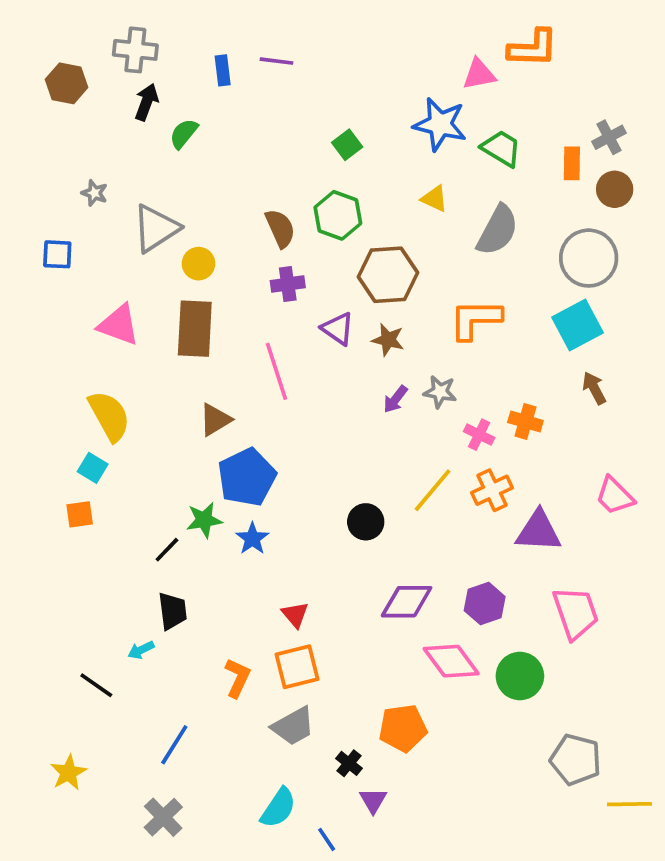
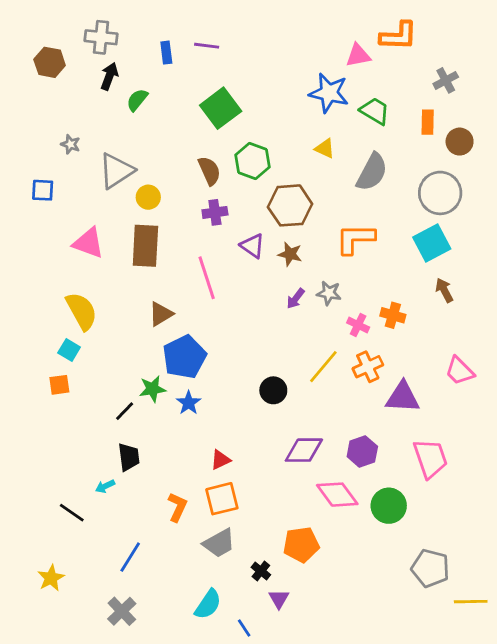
gray cross: (609, 137) -> (446, 80), moved
green square: (347, 145) -> (221, 108), moved, size x1.8
red triangle: (295, 615) -> (221, 460), turned 45

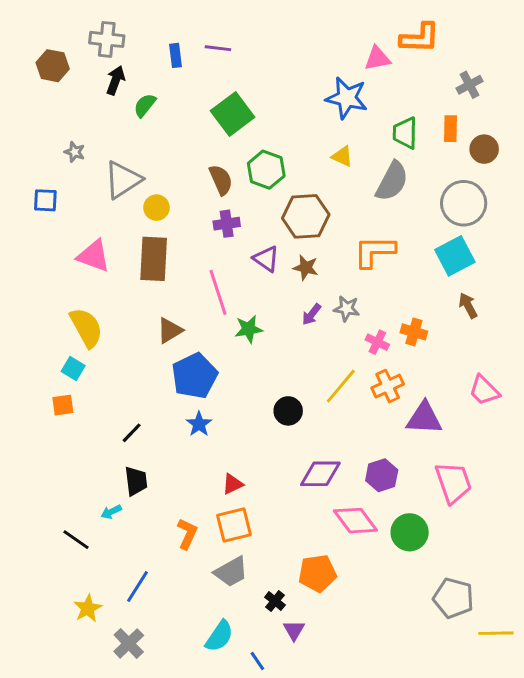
green trapezoid: (375, 111) -> (405, 133), moved, turned -120
green star: (152, 389) -> (249, 329), moved
yellow star: (51, 578) -> (88, 608), moved

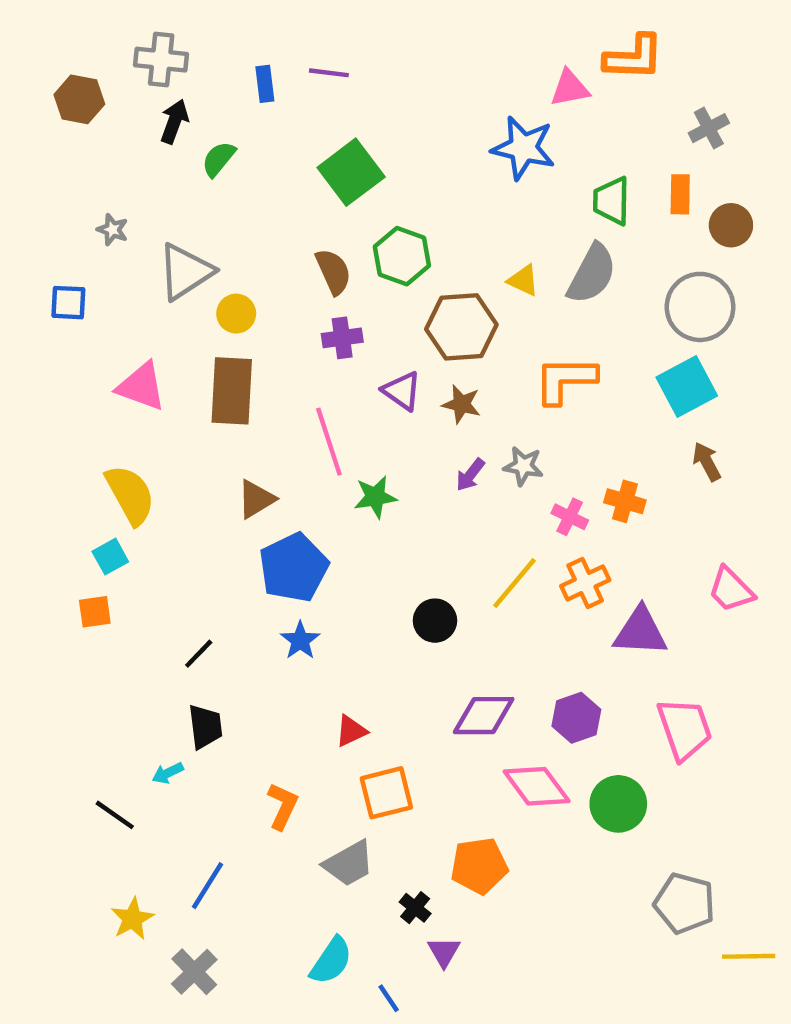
yellow triangle: (342, 156) -> (523, 280), moved
cyan square: (73, 368) -> (110, 557), turned 30
orange square: (234, 525) -> (386, 793), moved

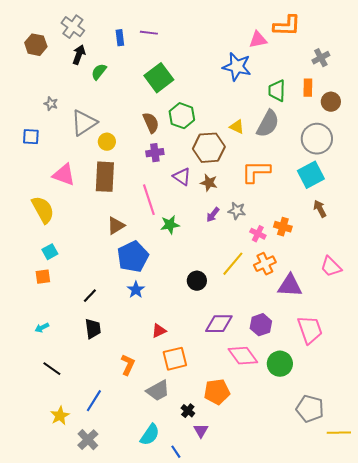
gray cross: (161, 60) -> (73, 27), turned 30
yellow semicircle: (130, 495) -> (43, 210), moved
cyan arrow: (168, 773) -> (42, 328), moved

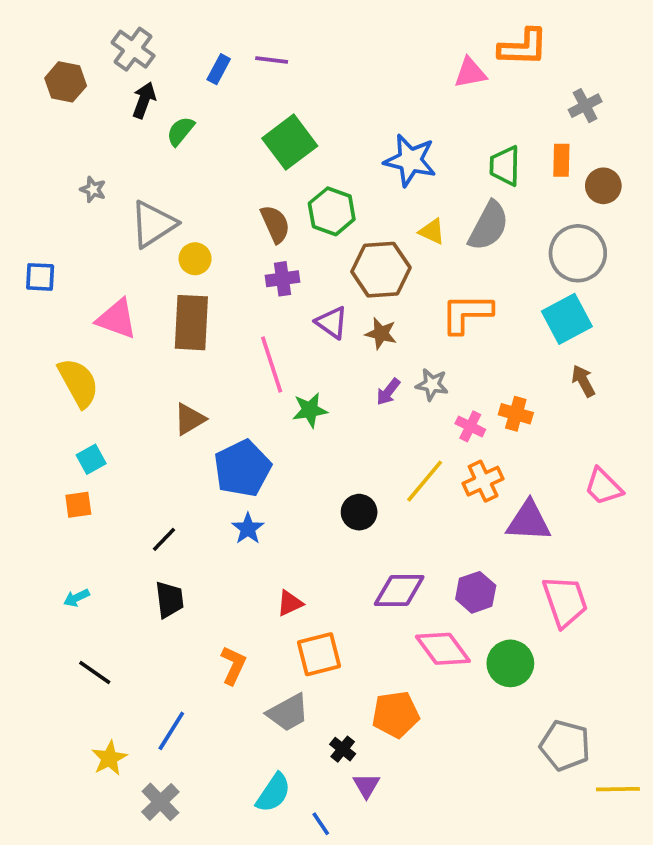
blue rectangle: (120, 38) -> (219, 69), turned 35
blue star: (237, 67) -> (410, 160), moved
blue square: (31, 137) -> (40, 277), moved
brown triangle: (116, 226) -> (190, 419), moved

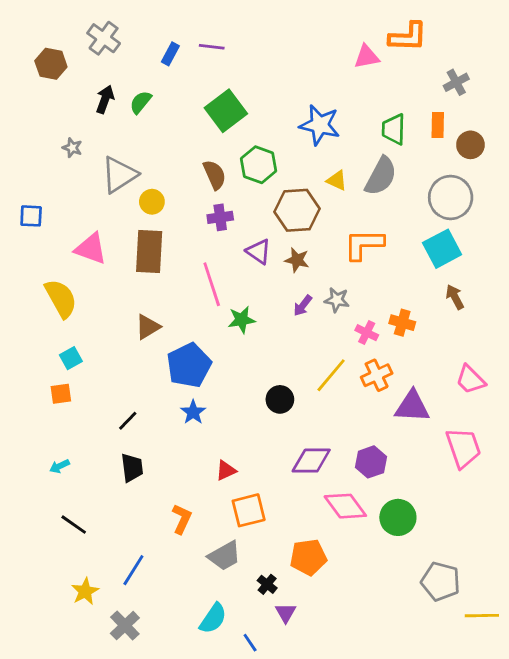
black arrow: (144, 100) -> (105, 99), moved
pink trapezoid: (565, 601) -> (463, 448), moved

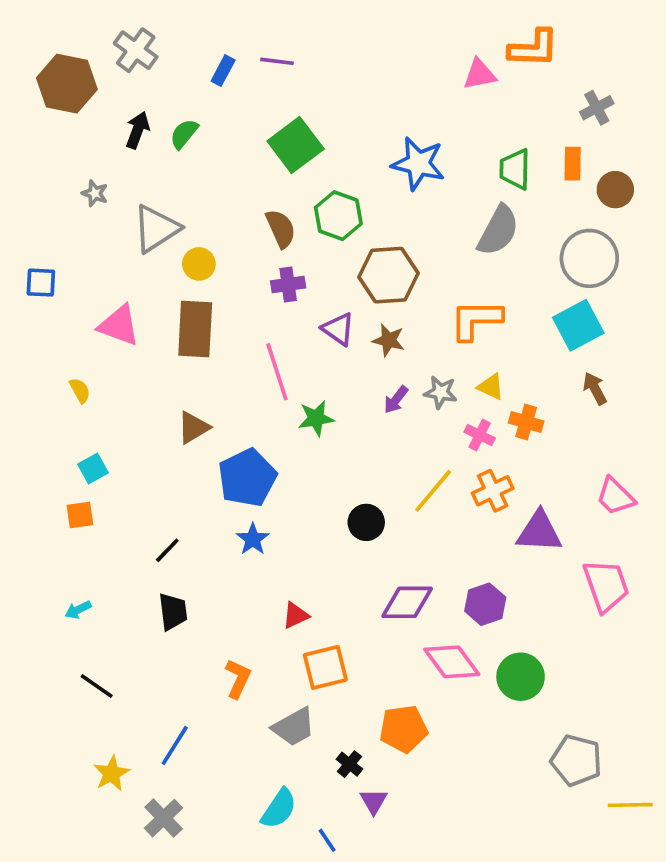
brown hexagon: (51, 64) -> (67, 84), size x1.4
yellow triangle: (337, 180) -> (491, 387), moved
yellow semicircle: (61, 298) -> (80, 390), size x0.5

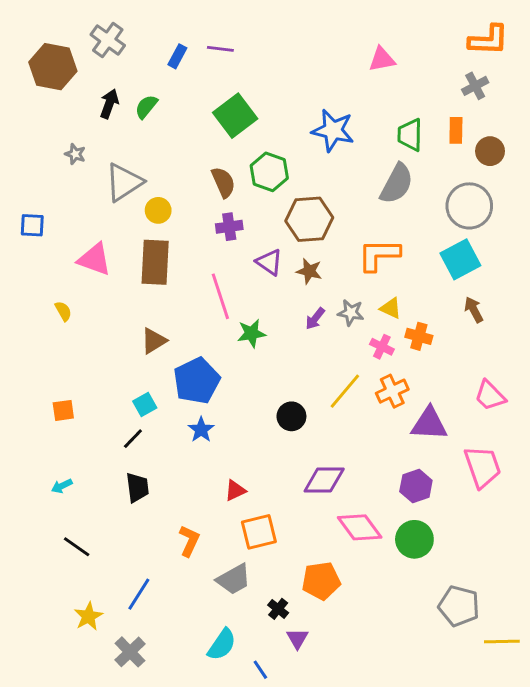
orange L-shape: (534, 48) -> (489, 40), moved
cyan square: (93, 468) -> (145, 404), moved
purple hexagon: (485, 604) -> (416, 486), moved

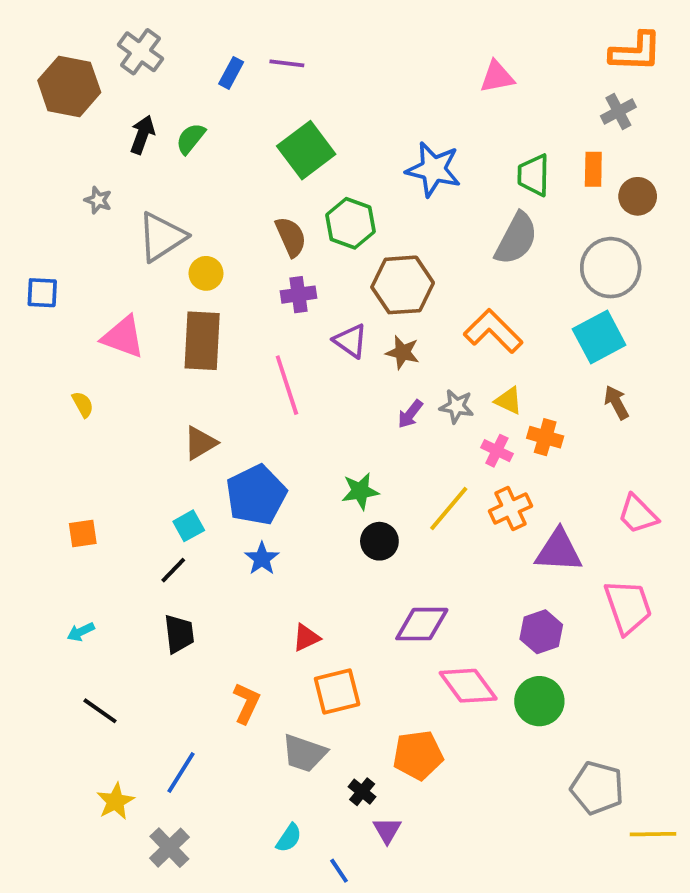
orange L-shape: (379, 255) -> (493, 331), turned 45
green star: (251, 333) -> (360, 491), moved
gray trapezoid: (234, 579) -> (304, 753), turned 48
cyan semicircle: (222, 645) -> (289, 838), size x0.7

